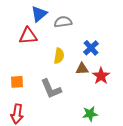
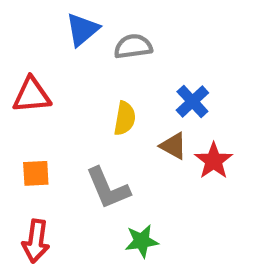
red triangle: (28, 36) -> (32, 95), moved
brown triangle: (82, 69) -> (173, 146), turned 32
green star: (90, 114) -> (142, 241), moved

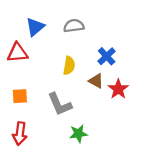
blue triangle: (82, 30) -> (35, 27), moved

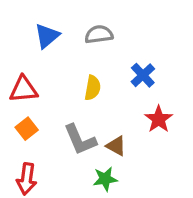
red triangle: (18, 53) -> (23, 89), moved
brown triangle: (96, 81) -> (116, 146), moved
orange square: (20, 96) -> (27, 129), turned -35

